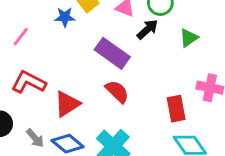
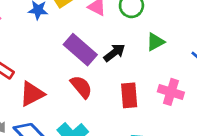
black arrow: (147, 29) -> (114, 53), moved
red rectangle: (176, 109) -> (129, 95), moved

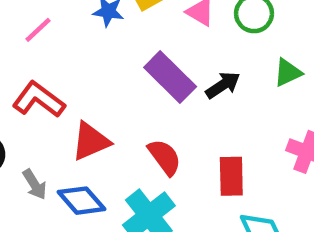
red semicircle: (81, 87) -> (165, 157), moved
red rectangle: (129, 95) -> (231, 176), moved

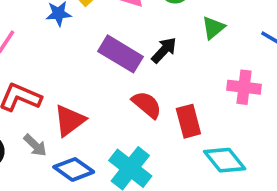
red semicircle: (165, 157) -> (147, 105), moved
gray arrow: (35, 184) -> (35, 145), moved

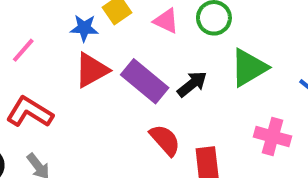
green triangle: (213, 28) -> (249, 68), size x1.5
red triangle: (70, 120) -> (92, 70), moved

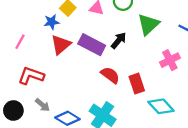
pink cross: (272, 137) -> (170, 60), turned -30

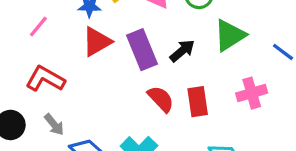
purple rectangle: (92, 45) -> (142, 50), turned 30
red rectangle: (137, 84) -> (198, 102), moved

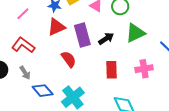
red semicircle: (161, 99) -> (69, 59), moved

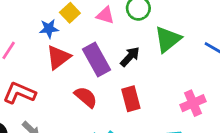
pink cross: (144, 69) -> (193, 103), moved
red rectangle: (111, 70) -> (131, 99), moved

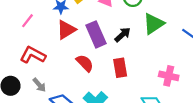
pink cross: (193, 103) -> (169, 76), turned 30

